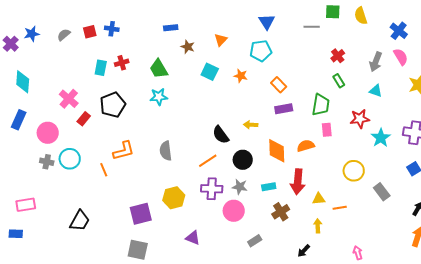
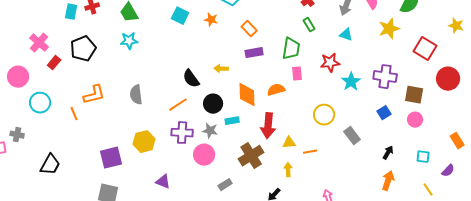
gray cross: (47, 162) -> (17, 135), moved
cyan rectangle: (269, 187) -> (232, 121), moved
brown cross: (281, 212) -> (251, 156), size x1.4

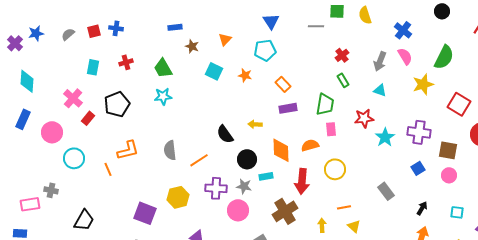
cyan rectangle: (71, 12) -> (93, 67), moved
orange line: (178, 105) -> (199, 160), moved
yellow circle: (324, 115) -> (335, 169), moved
yellow triangle: (289, 143) -> (354, 226), moved, turned 48
purple square: (111, 158) -> (145, 213), turned 35

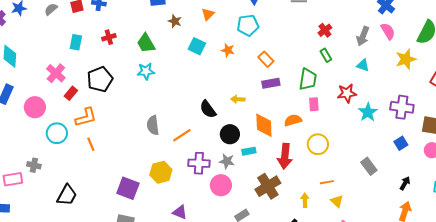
orange L-shape: (128, 150) -> (86, 117), moved

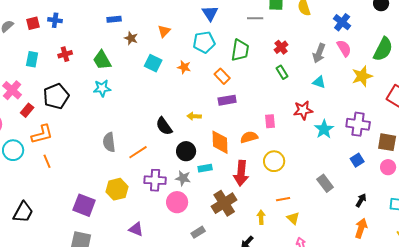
green trapezoid: (308, 79) -> (240, 50), moved

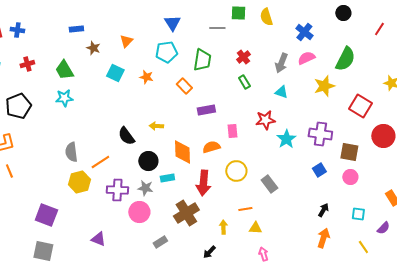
pink semicircle: (344, 48) -> (306, 58), turned -84
purple rectangle: (227, 100) -> (206, 110), moved
gray rectangle: (325, 183) -> (269, 184), moved
yellow hexagon: (117, 189) -> (79, 182), moved
yellow triangle: (293, 218) -> (255, 228), turned -40

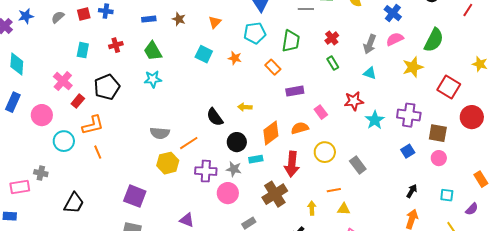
blue rectangle: (76, 29) -> (149, 19), moved
brown star: (93, 48) -> (179, 19), moved
pink rectangle: (232, 131) -> (321, 112), turned -32
gray semicircle: (71, 152) -> (160, 133), turned -78
orange diamond: (182, 152) -> (271, 133), turned 55

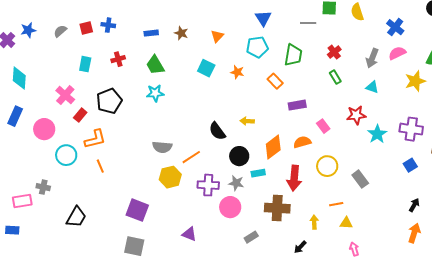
brown cross: (275, 194) -> (277, 208), turned 35

